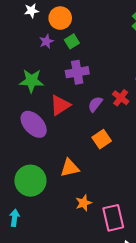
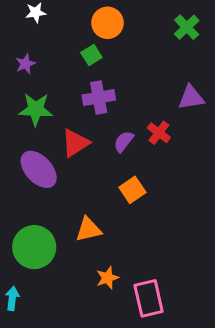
orange circle: (60, 18) -> (108, 23), moved
purple star: (46, 41) -> (25, 64), moved

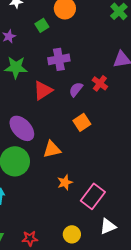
green square: (91, 55) -> (42, 25), moved
purple ellipse: (39, 169) -> (22, 128), moved
pink rectangle: (149, 298) -> (93, 196), turned 50

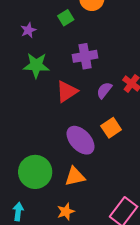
purple ellipse: (22, 128) -> (80, 140), moved
orange triangle: (52, 149) -> (75, 176), moved
orange star: (65, 182) -> (66, 212), moved

